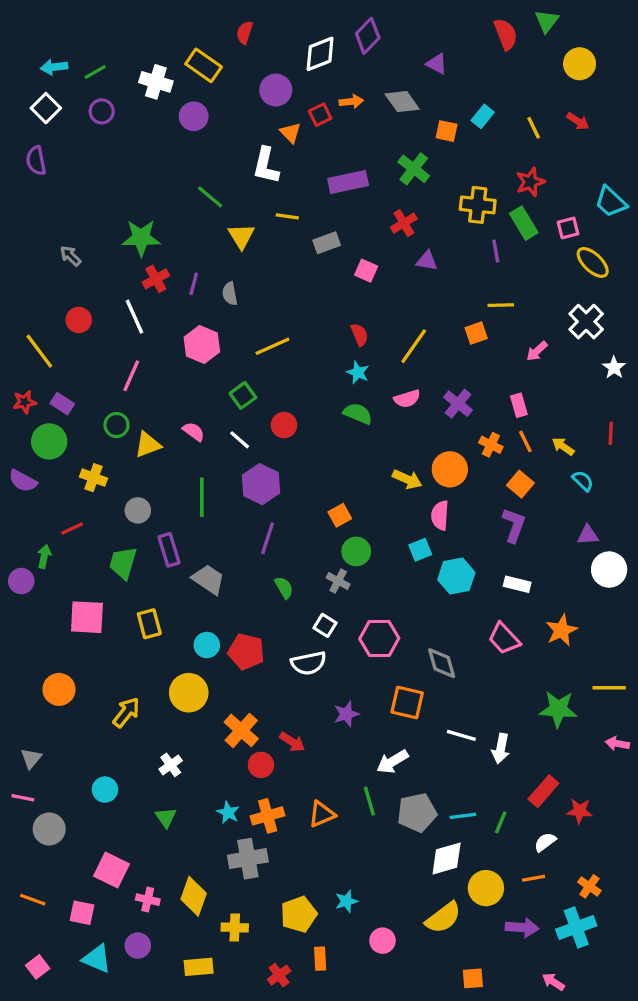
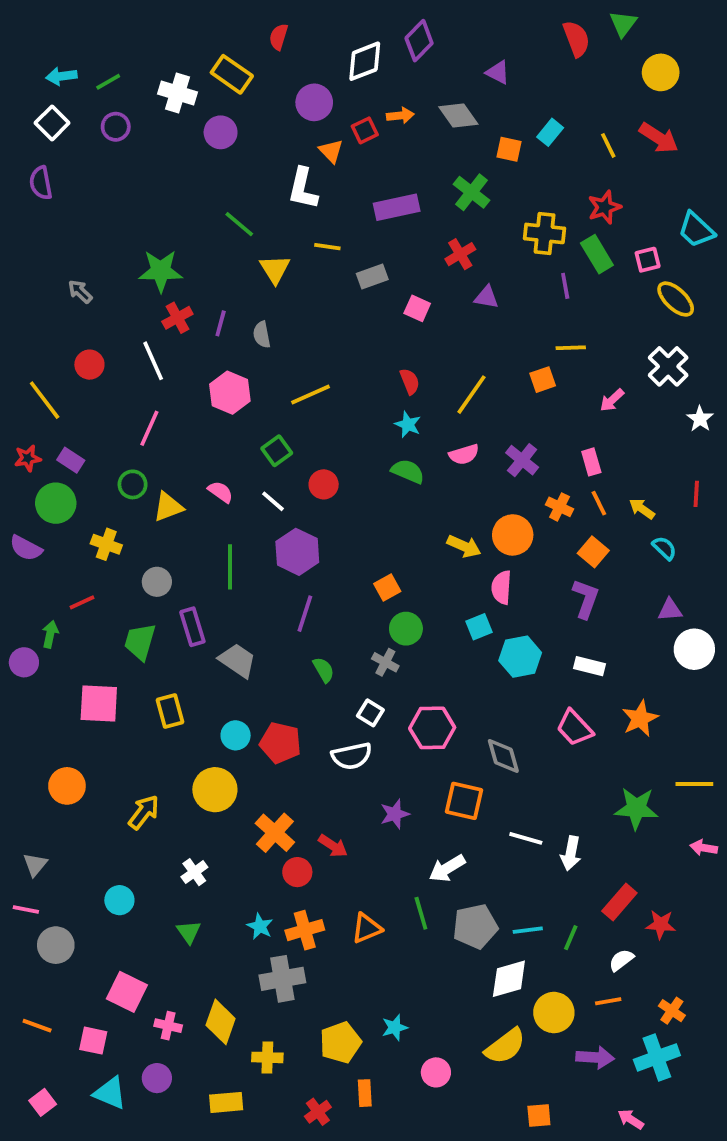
red arrow: (578, 121) -> (659, 138), size x1.5

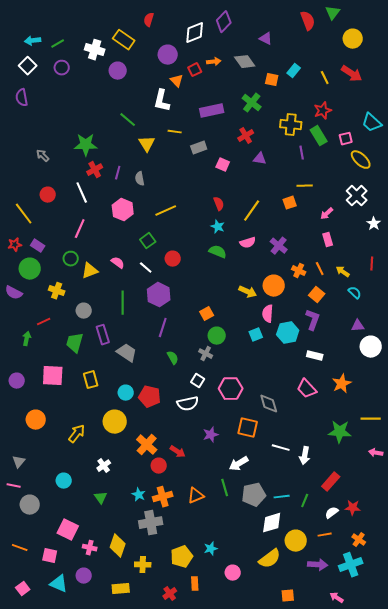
pink rectangle: (591, 462) -> (328, 240), moved
cyan hexagon: (520, 657) -> (288, 333), moved
purple circle: (24, 662) -> (17, 381), moved
red star: (661, 924) -> (353, 508), moved

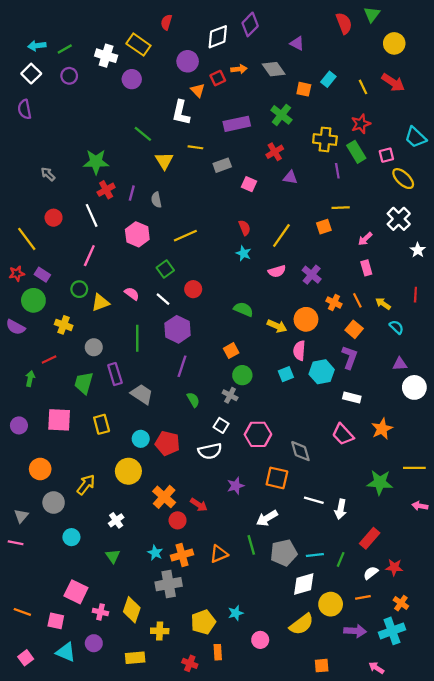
green semicircle: (218, 252) -> (243, 309), moved
gray circle: (30, 505) -> (54, 502), moved
red cross: (170, 594) -> (190, 663), turned -32

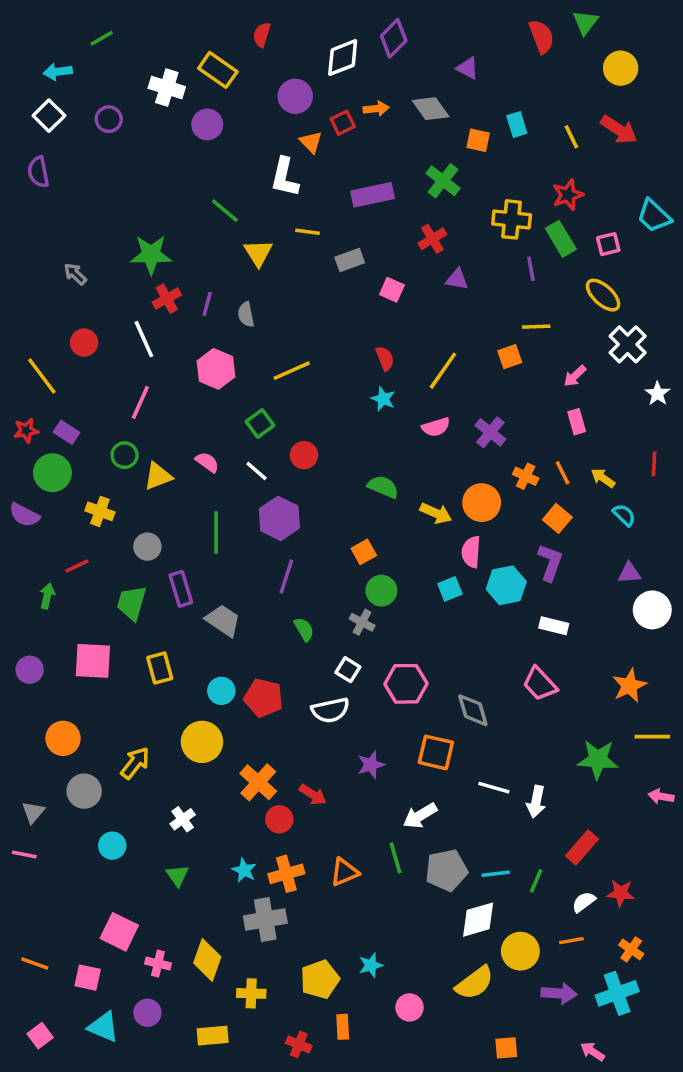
green line: (65, 49) -> (102, 38), moved
cyan rectangle: (328, 79) -> (517, 124), turned -56
yellow ellipse: (403, 179) -> (603, 295), moved
orange star: (382, 429) -> (629, 686), moved

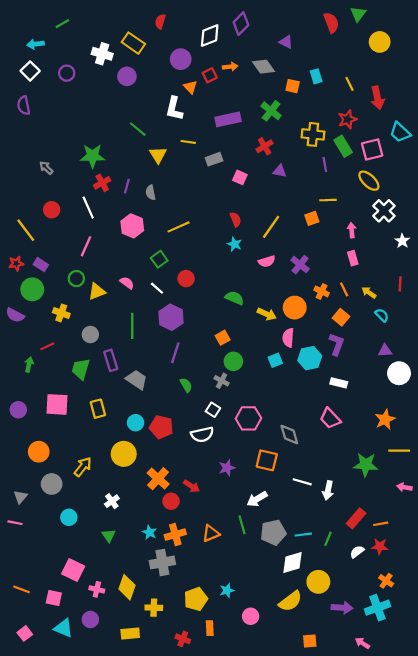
red arrow: (619, 130) -> (377, 98), moved, turned 45
pink square: (608, 244) -> (372, 149), size x1.5
pink arrow: (575, 376) -> (352, 230), turned 128
orange line: (571, 941) -> (381, 524), moved

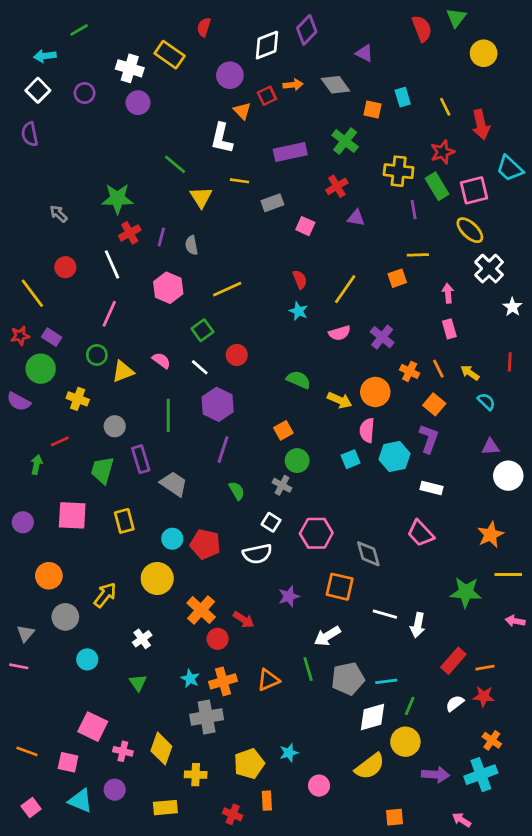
purple circle: (127, 76) -> (138, 103), moved
green line: (328, 539) -> (410, 706), moved

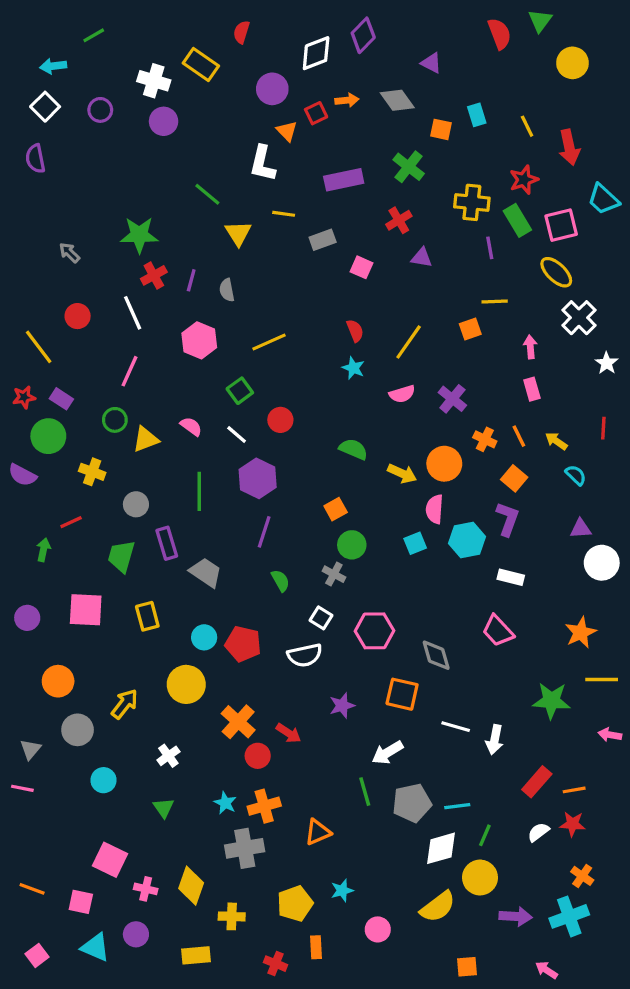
orange triangle: (268, 680) -> (318, 832), moved

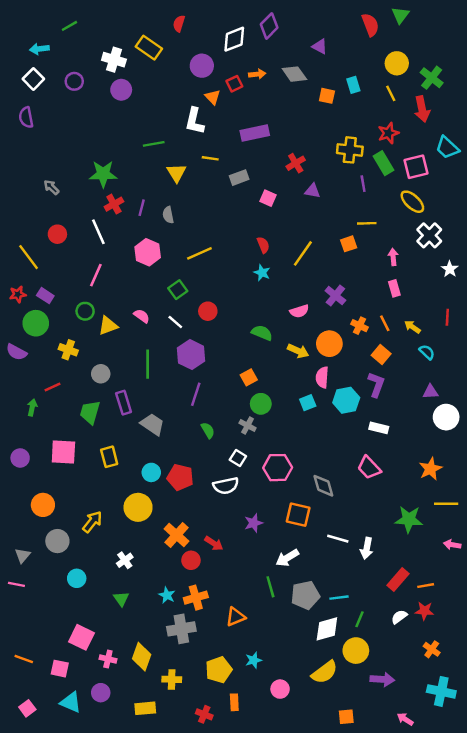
yellow circle: (572, 63) -> (397, 63), moved
green cross: (409, 167) -> (432, 78), moved
green line: (207, 194) -> (154, 144), turned -50
pink semicircle: (402, 394) -> (299, 311), moved
cyan cross: (569, 916) -> (441, 691), moved, turned 32

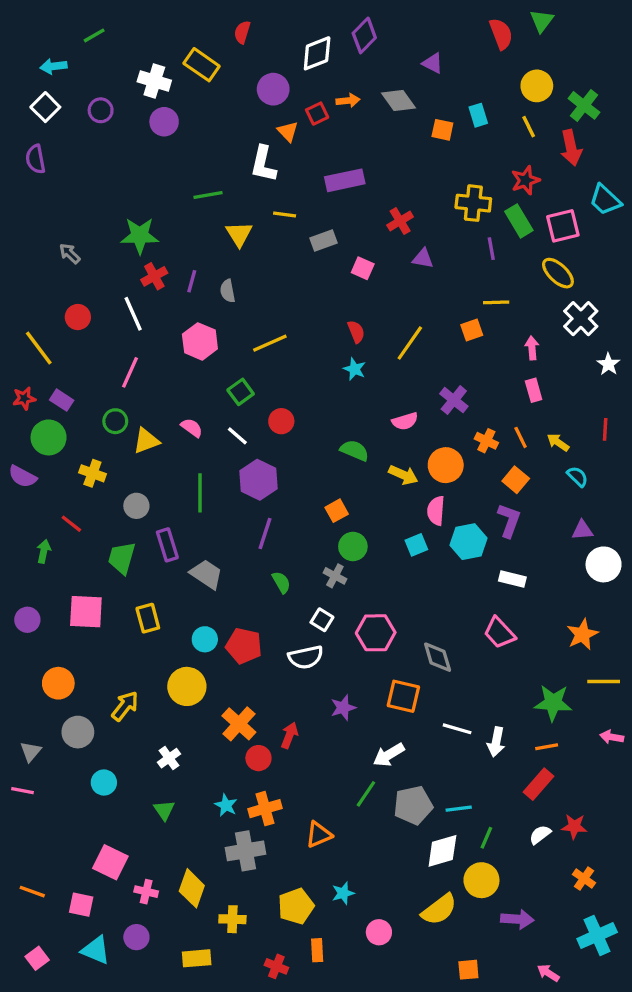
red line: (53, 387) -> (71, 524), turned 63
red arrow: (214, 543) -> (289, 735), turned -102
orange line: (426, 586) -> (547, 747), moved
green line: (270, 587) -> (366, 794), turned 50
cyan cross: (441, 691) -> (597, 936), turned -36

